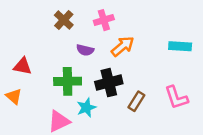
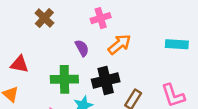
brown cross: (64, 20) -> (44, 18), moved
purple semicircle: (85, 50) -> (82, 48), turned -133

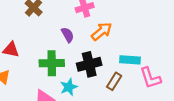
cyan rectangle: (177, 44) -> (130, 60), moved

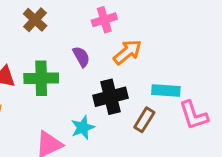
green cross: (52, 63) -> (41, 78), moved

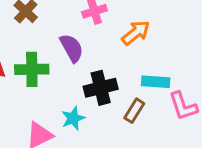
orange arrow: (127, 52) -> (136, 33), moved
purple semicircle: (81, 57) -> (72, 48), size x1.4

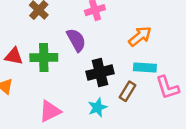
orange arrow: (136, 33) -> (140, 36), moved
cyan star: (73, 118) -> (97, 107), moved

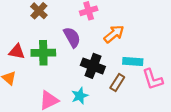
orange arrow: (140, 36) -> (114, 34), moved
black cross: (100, 72) -> (93, 66), turned 35
cyan star: (97, 107) -> (80, 96), moved

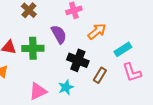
cyan rectangle: (133, 62) -> (123, 49), moved, turned -36

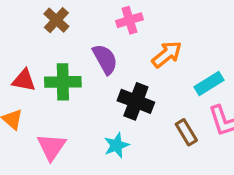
brown rectangle: (100, 75) -> (186, 132), moved, turned -63
pink triangle: (38, 91) -> (51, 147), moved, turned -30

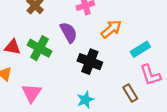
green cross: (63, 82) -> (39, 48), turned 30
brown rectangle: (186, 132) -> (130, 93), moved
cyan star: (116, 145) -> (85, 100), moved

